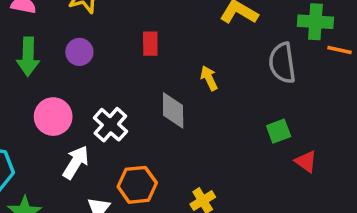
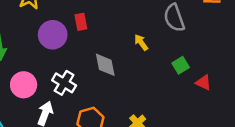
purple circle: (79, 52) -> (53, 35), moved, size x1.5
yellow arrow: (209, 78) -> (141, 42), moved

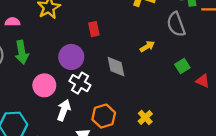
purple circle: (53, 35) -> (71, 57), moved
yellow arrow: (141, 42) -> (147, 46), turned 96

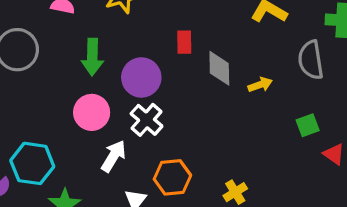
green arrow: (22, 52) -> (92, 57), moved
gray diamond: (116, 67) -> (219, 68), moved

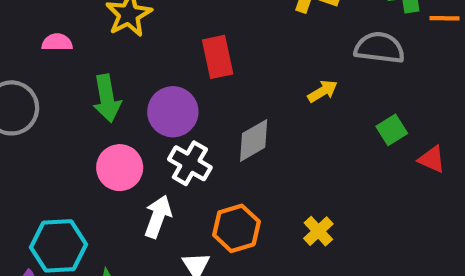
red rectangle: (184, 42) -> (218, 57), size x1.4
gray semicircle: (311, 60) -> (379, 48), turned 117
gray diamond: (219, 68) -> (254, 140), moved, turned 72

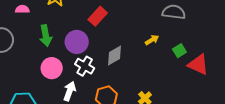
red rectangle: (218, 57) -> (98, 16), turned 54
yellow arrow: (323, 91) -> (152, 40), moved
red triangle: (432, 159) -> (198, 64), size x1.6

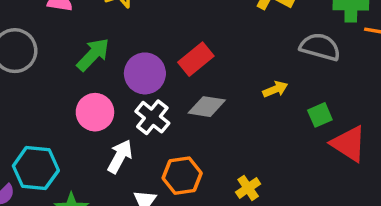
red rectangle: (98, 16) -> (196, 59), moved
green arrow: (46, 36) -> (93, 55), turned -135
gray diamond: (115, 55) -> (207, 107), turned 30

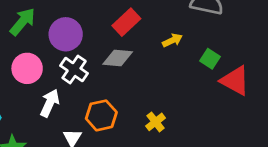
red rectangle: (196, 59) -> (126, 22), moved
green square: (320, 115) -> (210, 59), turned -30

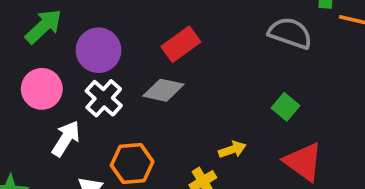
yellow arrow: (172, 40) -> (232, 150), moved
red triangle: (235, 81) -> (303, 162), moved

